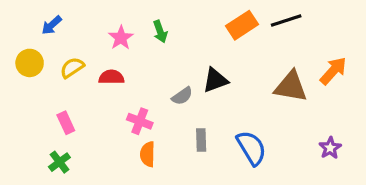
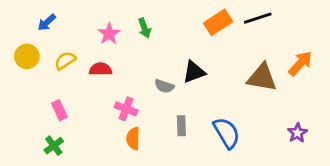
gray semicircle: (182, 96) -> (164, 86), turned 54

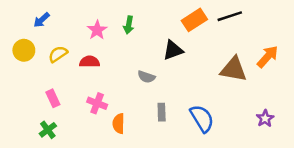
green arrow: (144, 28) -> (129, 25), turned 30
black triangle: (194, 72) -> (173, 50), moved
pink cross: (126, 109) -> (97, 103), moved

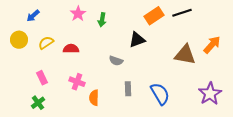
pink star: (97, 30) -> (78, 14), moved
purple star: (265, 118) -> (210, 94), size x1.6

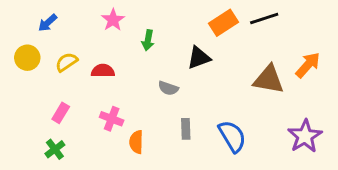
green arrow: (102, 20) -> (148, 40), moved
pink rectangle: (42, 78) -> (61, 113), turned 56

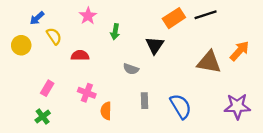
black triangle: (199, 58) -> (155, 45), turned -36
yellow semicircle: (67, 62) -> (54, 36), moved, turned 90
purple star: (305, 136) -> (237, 106), turned 30

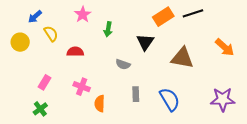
orange arrow: (240, 51) -> (225, 47), turned 90
brown triangle: (209, 62) -> (182, 58), moved

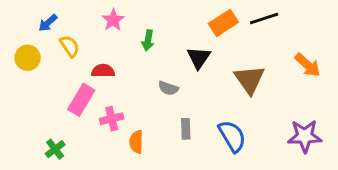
brown triangle: (182, 58) -> (250, 80), turned 45
pink rectangle: (45, 82) -> (81, 100), moved, size x1.5
pink cross: (82, 87) -> (112, 119), turned -35

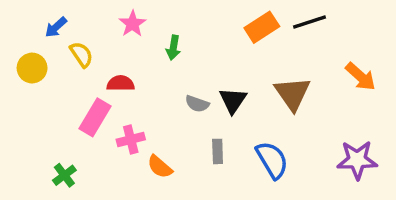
black triangle: (199, 58) -> (233, 100), moved
orange semicircle: (136, 142) -> (160, 167), turned -50

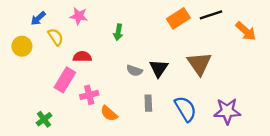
pink star: (132, 24) -> (79, 16), moved, turned -30
orange arrow: (361, 77) -> (246, 31), moved
purple star: (357, 160) -> (227, 111), moved

